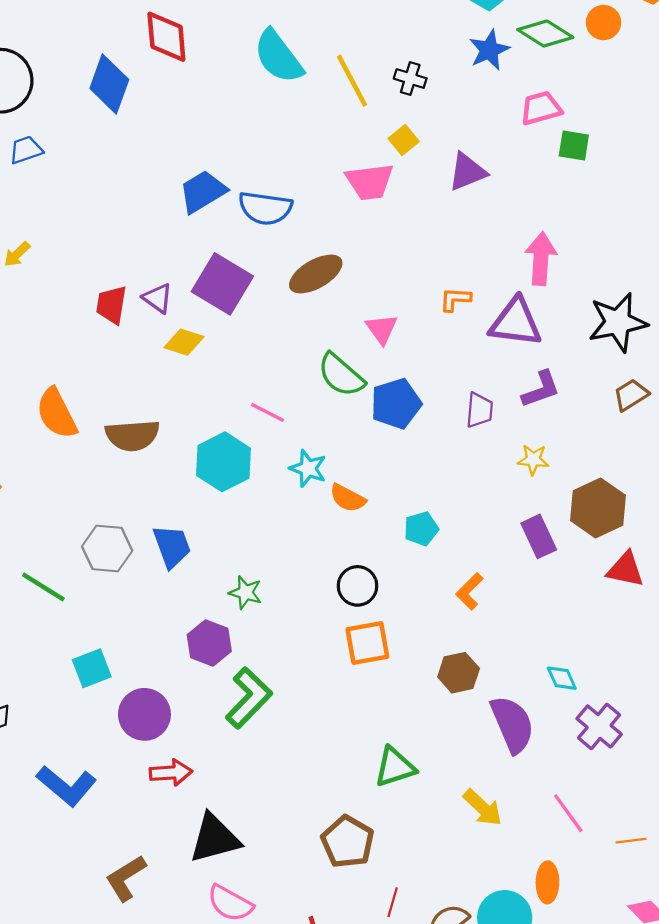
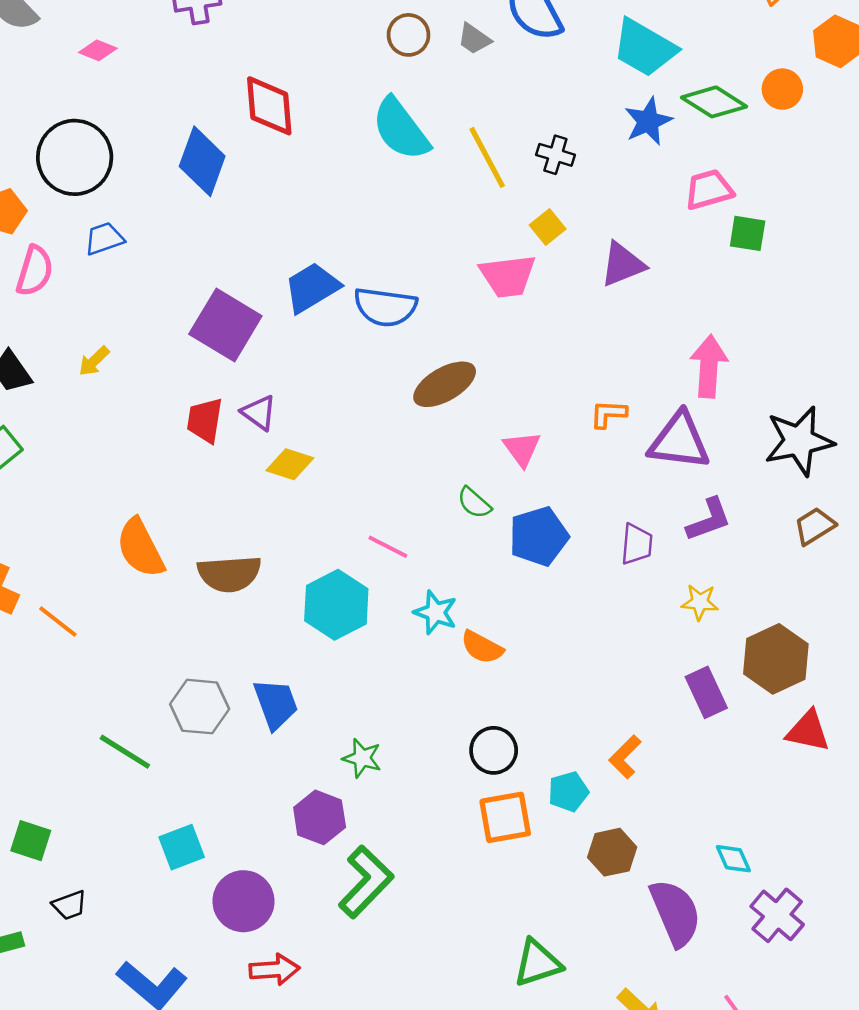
purple square: (222, 284) -> (225, 325), moved
green semicircle: (341, 375) -> (474, 503), size x0.6
cyan pentagon: (421, 529) -> (568, 792), moved

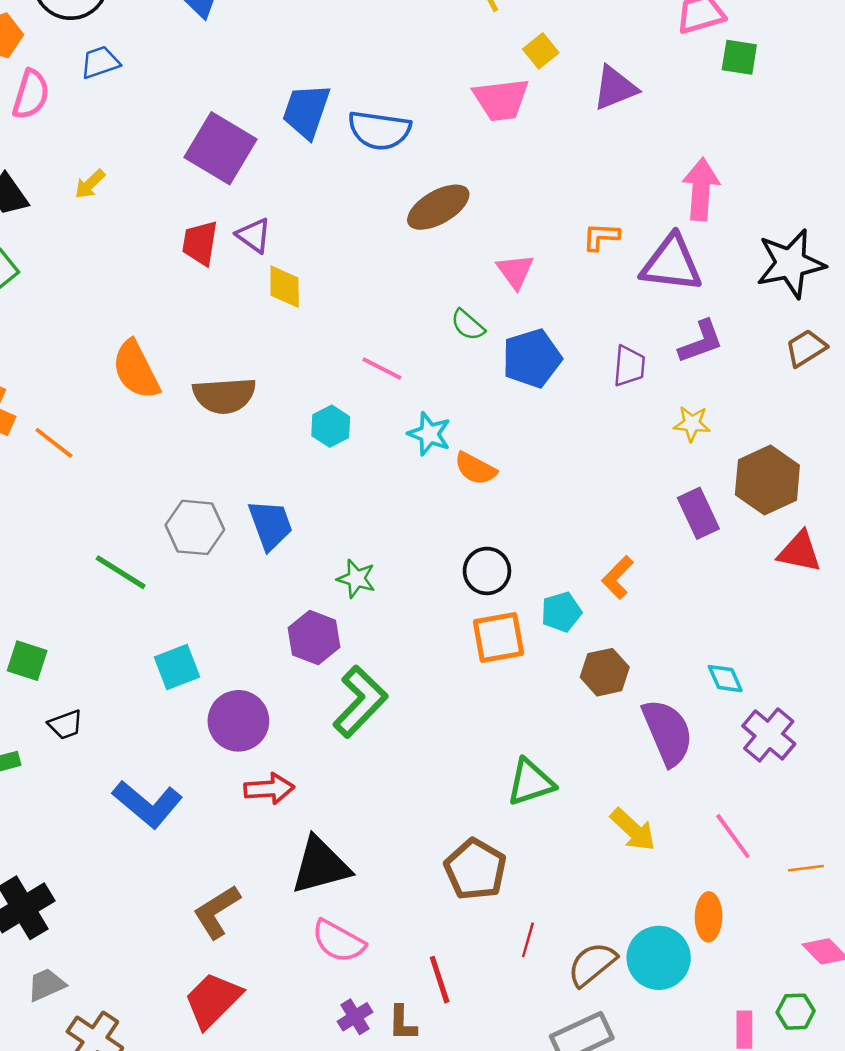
blue trapezoid: (312, 288) -> (306, 111), turned -40
yellow diamond: (290, 464) -> (285, 287), turned 72
cyan hexagon: (336, 605) -> (331, 426), size x0.6

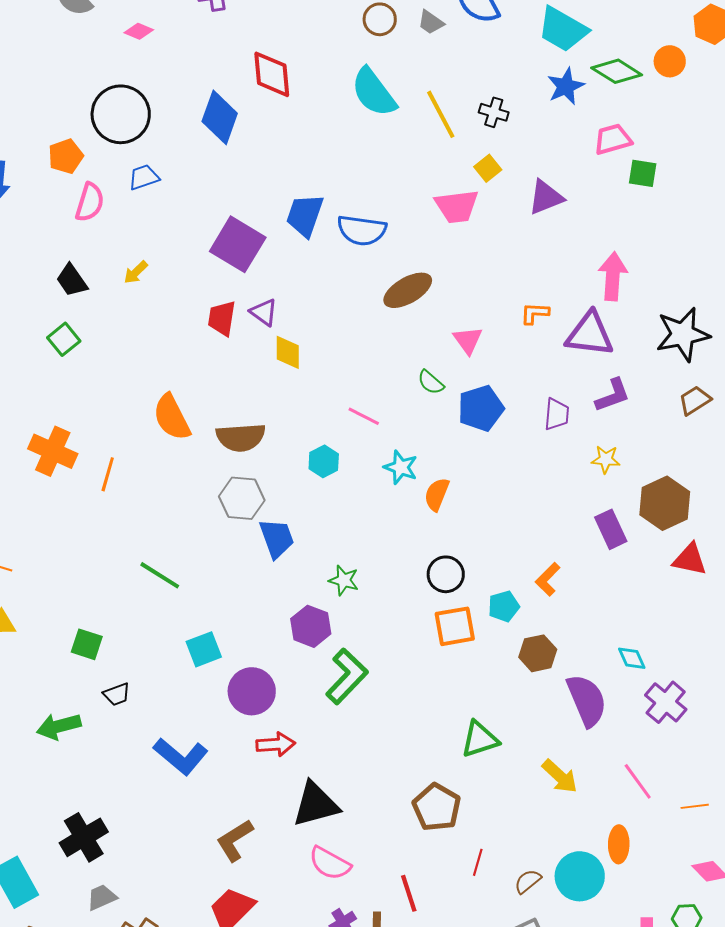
orange line: (54, 443) -> (108, 474), turned 68
orange semicircle: (475, 468) -> (437, 494), turned 84
gray hexagon: (195, 527) -> (242, 498), moved
brown semicircle: (592, 964) -> (528, 881), size x0.7

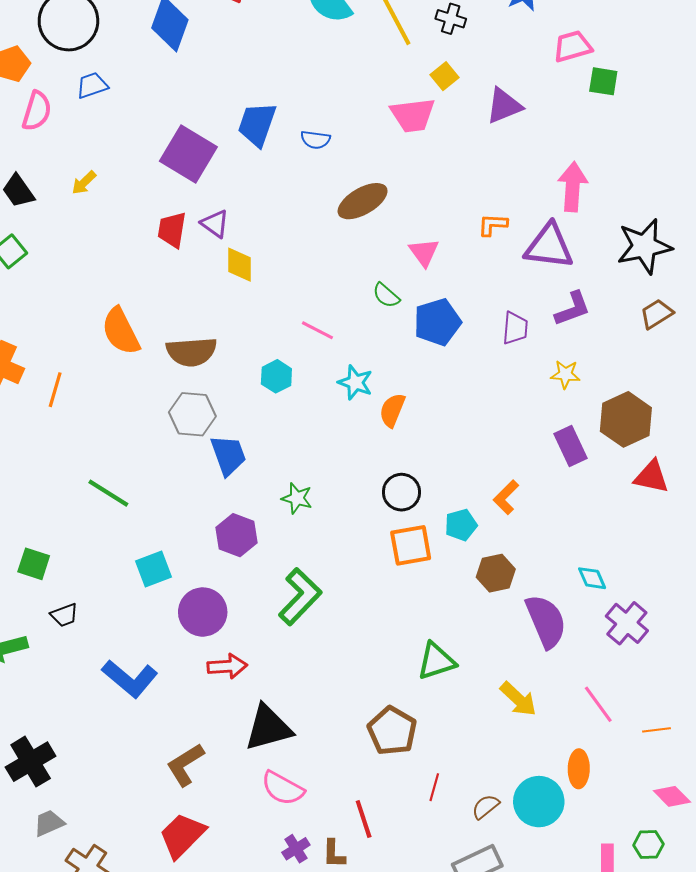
blue semicircle: (362, 230) -> (315, 140), size x0.6
purple hexagon: (311, 626) -> (237, 535), moved

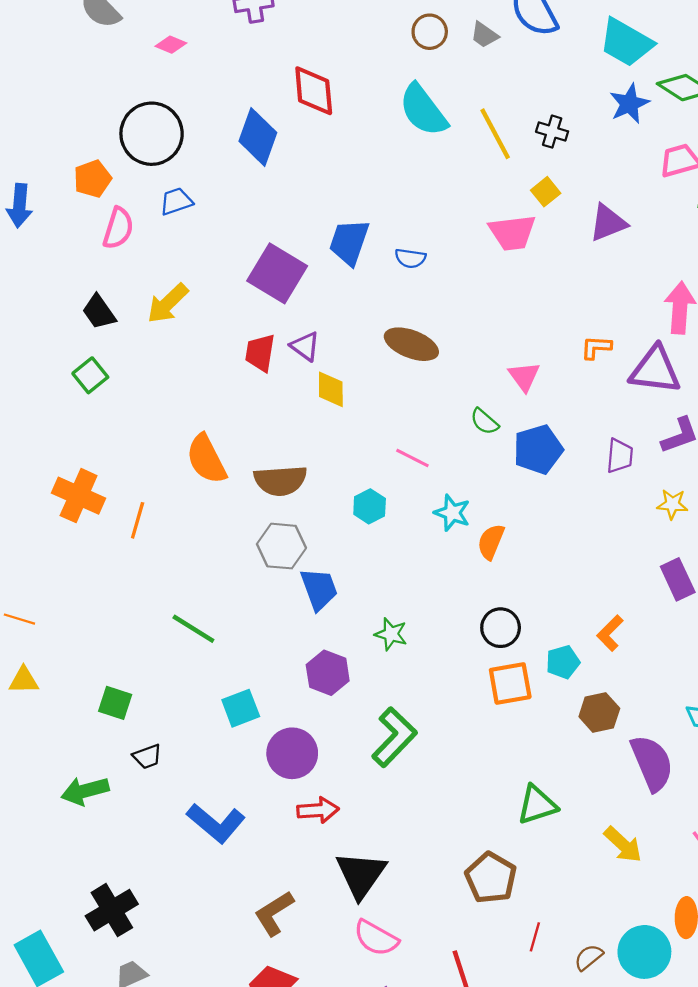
yellow arrow: (84, 183) -> (168, 303), size x1.6
brown ellipse: (363, 201) -> (411, 344), moved, turned 51
black triangle: (268, 728) -> (361, 875), turned -40

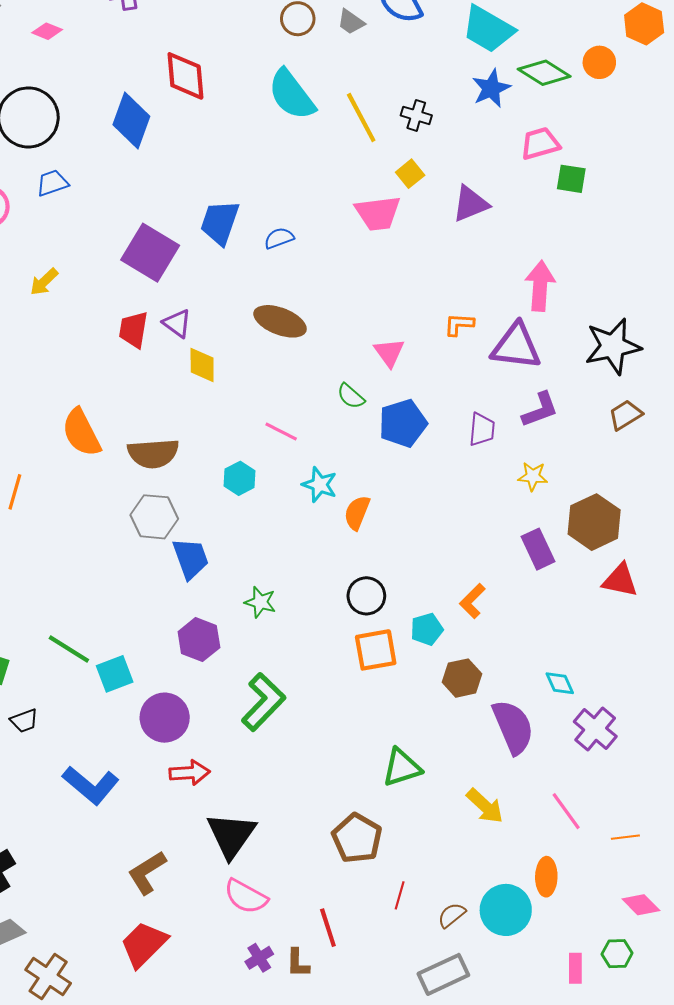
blue semicircle: (410, 258) -> (279, 238), turned 152
yellow arrow: (168, 303) -> (44, 282), size x0.7
green line: (193, 629) -> (69, 649), moved

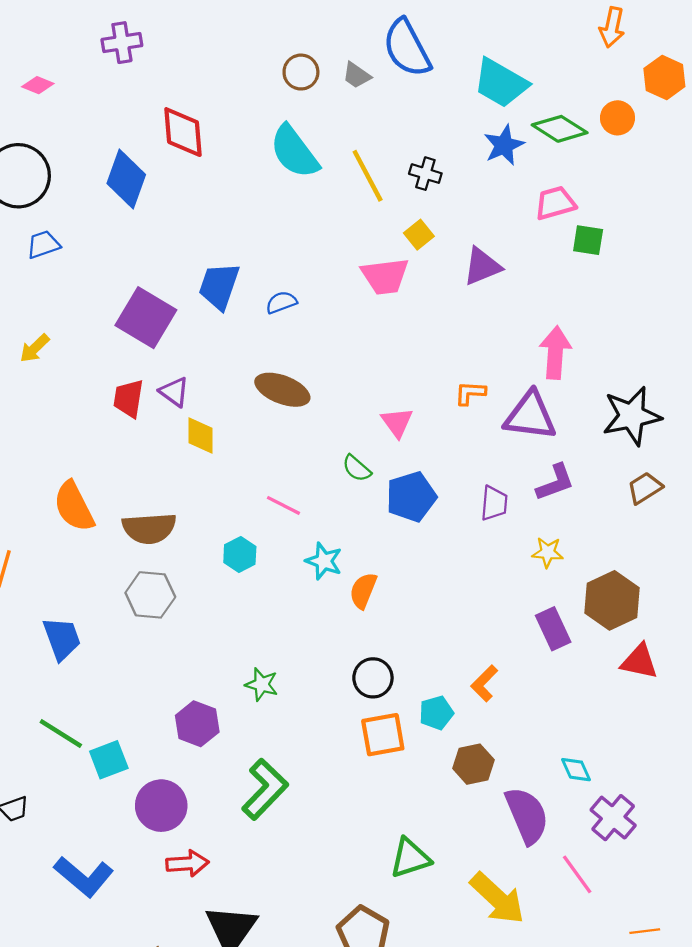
blue trapezoid: (191, 558) -> (62, 639), moved
yellow arrow: (485, 806) -> (497, 898), size x1.4
pink line: (566, 811) -> (577, 874), moved

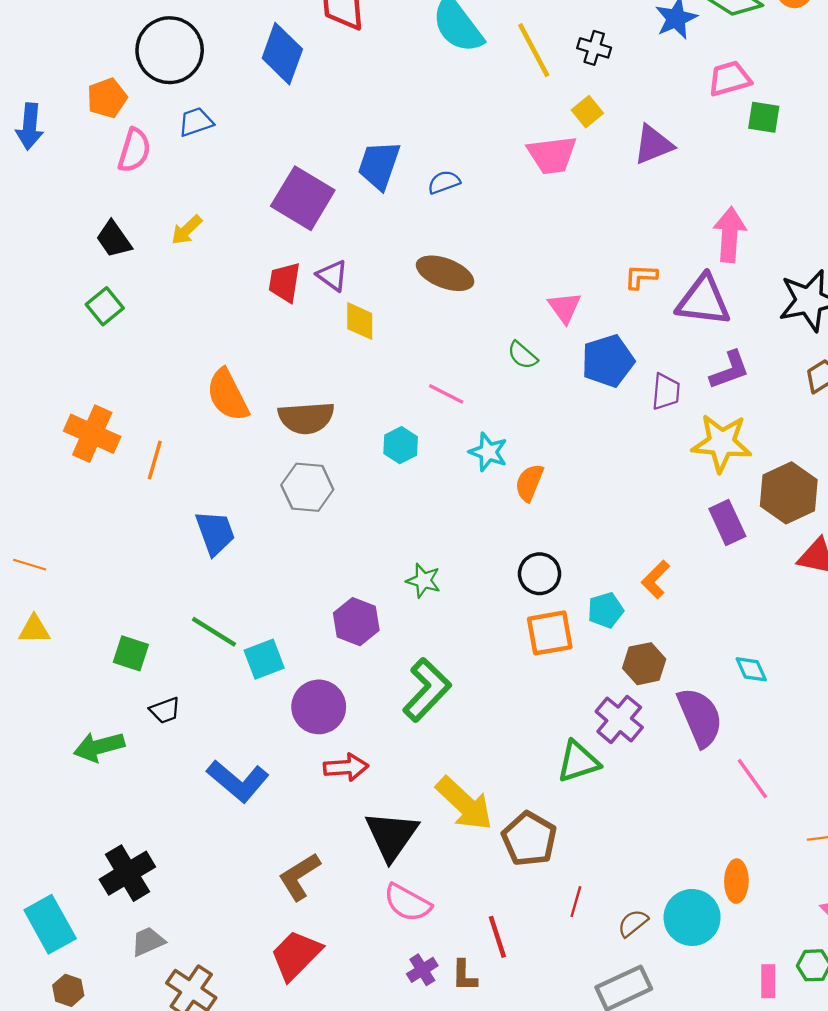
blue pentagon: (411, 497) -> (608, 361), moved
yellow star: (548, 552) -> (722, 443), size x1.8
purple cross: (613, 818) -> (619, 719), moved
yellow arrow: (497, 898) -> (464, 804), moved

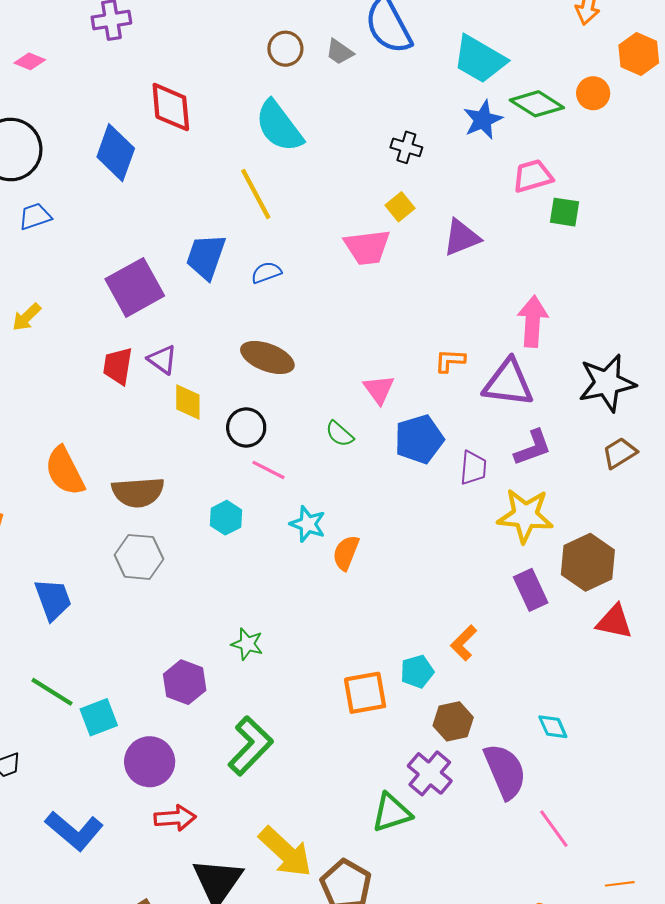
yellow line: (534, 50) -> (256, 194), moved
purple square: (303, 198) -> (135, 287), turned 30
black circle: (540, 574) -> (246, 427), moved

